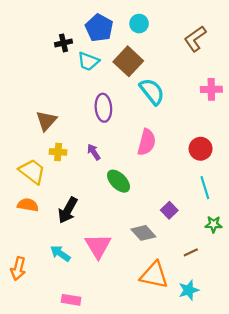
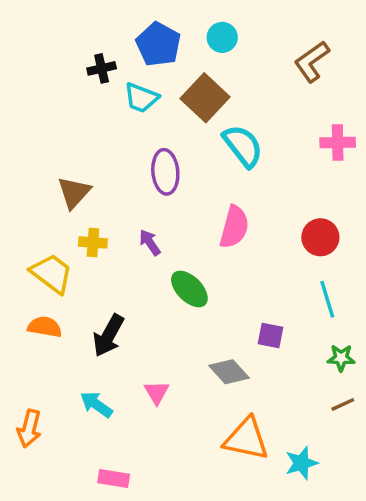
purple square: (169, 210) -> (270, 336), turned -35
pink triangle: (98, 246) -> (157, 392), size x0.6
brown line: (191, 252) -> (343, 404), moved

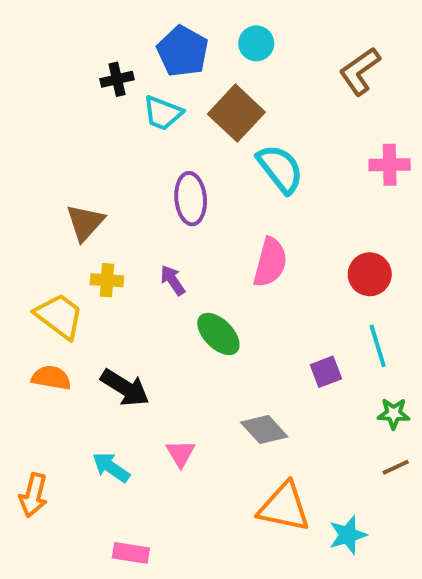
black arrow: (108, 336) -> (125, 388), turned -87
purple square: (270, 336) -> (326, 372), moved, turned -32

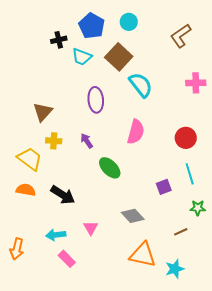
cyan arrow: (111, 467) -> (56, 235), turned -42
brown line: (396, 467) -> (181, 232), moved
pink rectangle: (131, 553) -> (67, 259), moved, turned 36

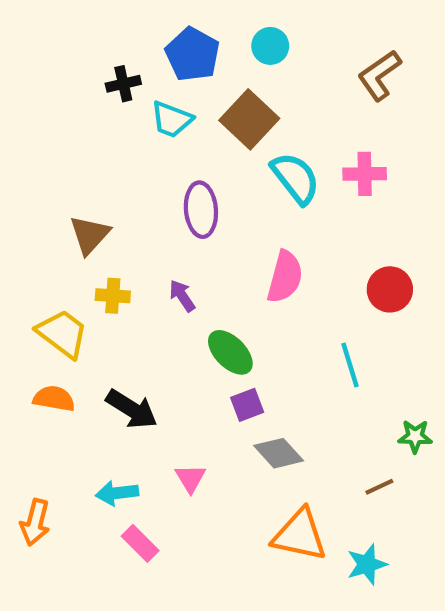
pink cross: (196, 83) -> (365, 174), moved
cyan line: (190, 174) -> (350, 365), moved
purple square: (164, 187) -> (247, 405), moved

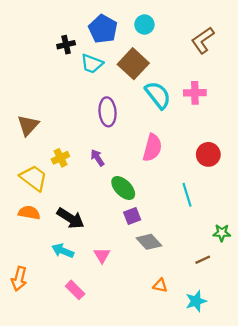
brown triangle: (90, 235) -> (28, 125), moved
yellow cross: (113, 296) -> (60, 158), turned -30
cyan arrow: (117, 493) -> (63, 251), moved, turned 30
orange triangle: (300, 535) -> (160, 285), size x0.5

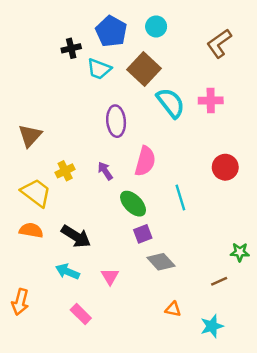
pink semicircle: (152, 148) -> (145, 161), moved
cyan line: (187, 195) -> (180, 198), moved

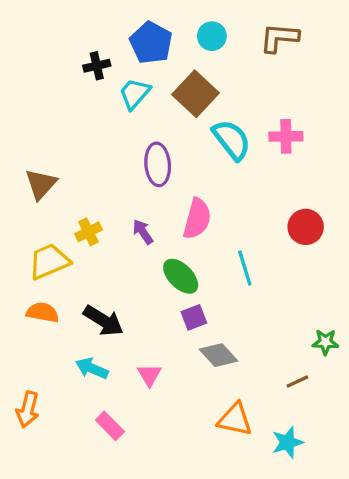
brown L-shape: (219, 43) -> (279, 38), moved, turned 40
cyan trapezoid: (99, 69) -> (135, 94), turned 110
yellow trapezoid: (36, 193) -> (49, 261), turned -60
orange triangle: (173, 309) -> (235, 419), size x1.6

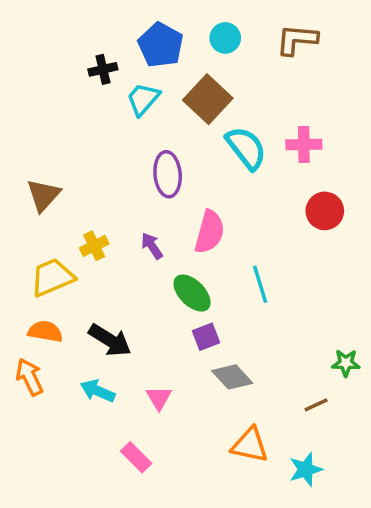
red circle: (306, 227) -> (325, 211), moved
orange arrow: (28, 409) -> (30, 377), moved, turned 140
pink rectangle: (110, 426) -> (136, 457), moved

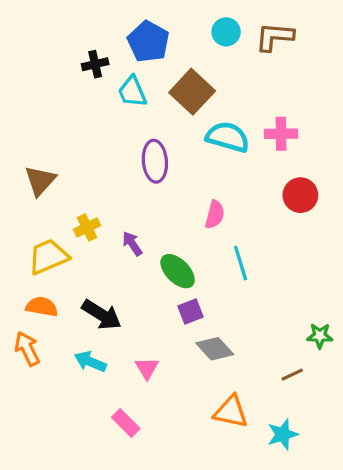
cyan circle: (225, 38) -> (226, 32), moved
cyan trapezoid: (143, 99) -> (132, 92), turned -64
cyan semicircle: (246, 148) -> (228, 137), turned -36
pink semicircle: (210, 232) -> (215, 215), moved, size x0.7
purple arrow: (152, 246) -> (132, 244), moved

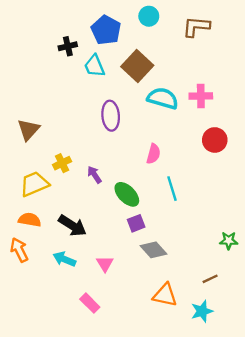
cyan circle: (226, 32) -> (149, 16), moved
brown line: (292, 375) -> (210, 279), moved

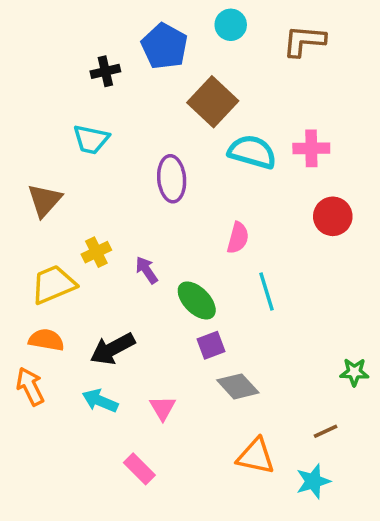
cyan trapezoid: (94, 66) -> (91, 139), moved, turned -55
black arrow: (72, 226) -> (113, 349), turned 120

